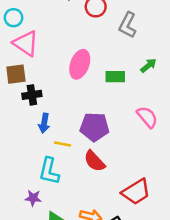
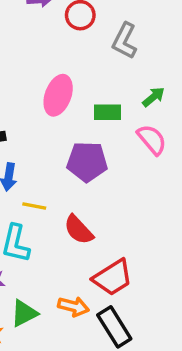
pink semicircle: (147, 117) -> (152, 140), moved
purple pentagon: (94, 127) -> (87, 162), moved
red trapezoid: (136, 192) -> (113, 277), moved

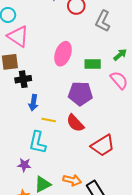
red semicircle: (79, 230) -> (75, 123), moved
red trapezoid: (113, 277) -> (103, 146), moved

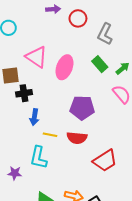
pink triangle: (18, 36) -> (36, 57), moved
green rectangle: (93, 64) -> (100, 64), moved, turned 49
red semicircle: (75, 123) -> (77, 138), turned -42
purple star: (24, 165) -> (15, 173), moved

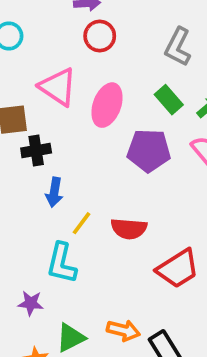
red circle: (78, 18) -> (100, 36), moved
purple pentagon: (82, 108) -> (149, 150), moved
yellow line: (50, 135) -> (82, 223), turned -64
purple star: (15, 173) -> (31, 303), moved

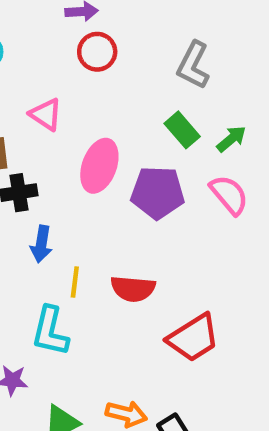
pink triangle: (58, 87) -> (46, 114), size x0.7
pink ellipse: (107, 105) -> (99, 166), moved
yellow line: (82, 223) -> (75, 282), turned -30

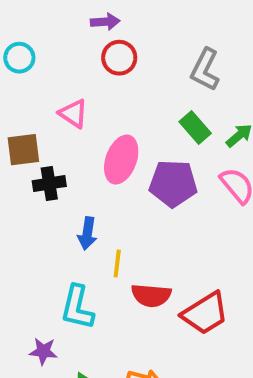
blue arrow: (41, 244) -> (87, 233), moved
yellow line: (75, 282) -> (117, 263), moved
red semicircle: (133, 289) -> (151, 295), moved

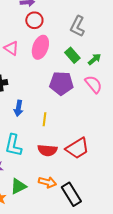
pink ellipse: (121, 160) -> (40, 47), moved
yellow line: (117, 263) -> (44, 119), moved
red semicircle: (151, 295) -> (47, 150), moved

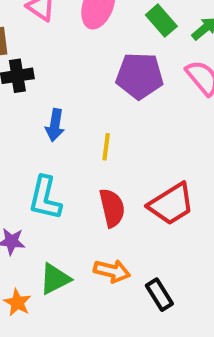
red semicircle: (47, 150) -> (112, 208), turned -108
black rectangle: (71, 194) -> (159, 295), size x0.7

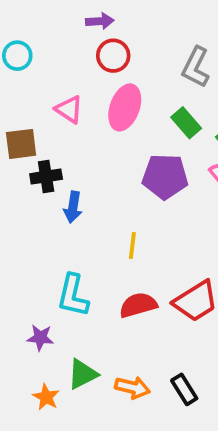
blue arrow: (55, 125) -> (73, 207), moved
red semicircle: (112, 208) -> (138, 305), turned -93
orange arrow: (112, 271) -> (132, 388), moved

